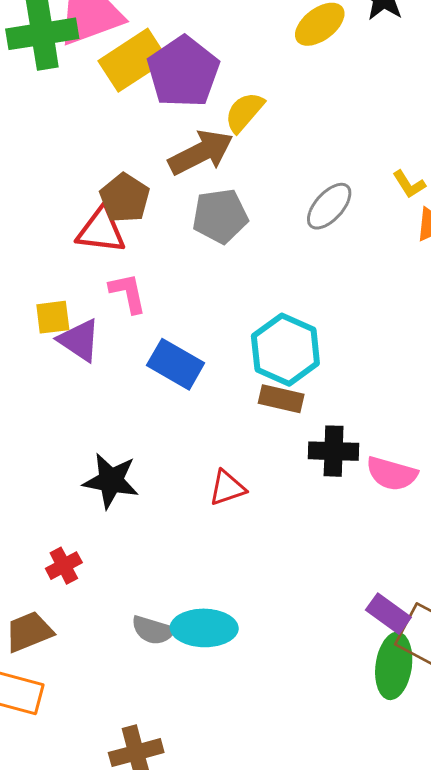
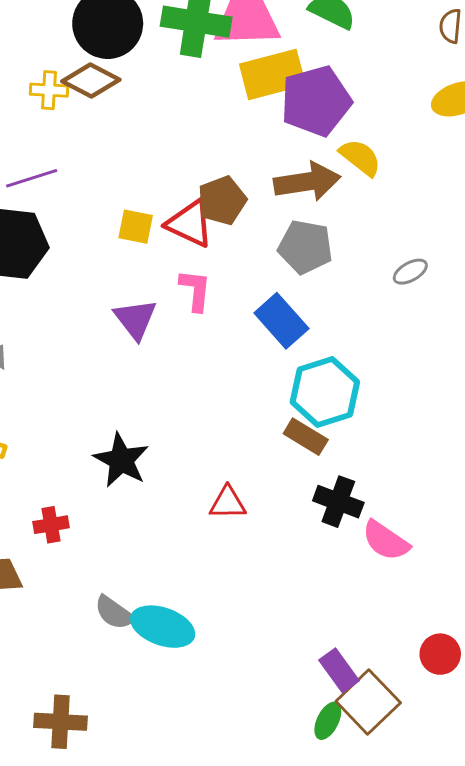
yellow semicircle: (244, 112) -> (360, 157), turned 69
gray ellipse: (329, 206) -> (410, 272), size x0.7
yellow square: (53, 317) -> (136, 227), moved
blue rectangle: (176, 364) -> (281, 321), moved
green ellipse: (394, 666) -> (328, 721), size x0.6

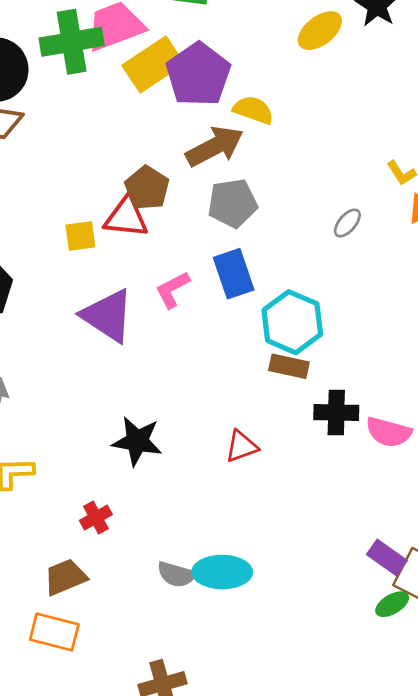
gray ellipse: (410, 272) -> (347, 223), moved
pink L-shape: (195, 290) -> (173, 290), moved, turned -105
purple triangle: (135, 319) -> (108, 316), size x1.4
blue rectangle: (281, 321) -> (234, 274), turned 42
green ellipse: (328, 721) -> (392, 604), turned 52

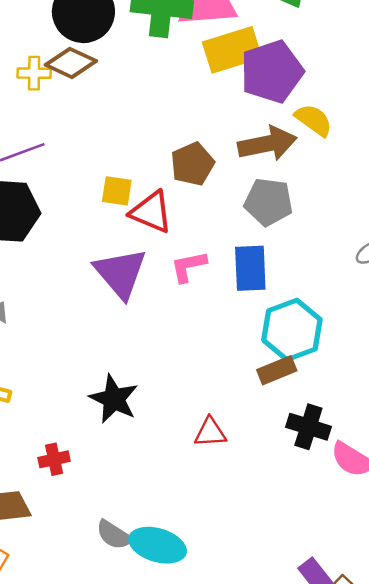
red triangle: (126, 217) -> (151, 212), moved
brown rectangle: (289, 366) -> (277, 370), turned -51

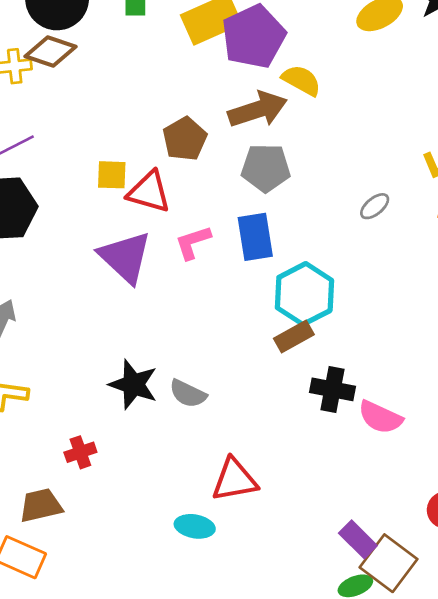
red triangle: (210, 433) -> (234, 480), moved, size x1.4
gray semicircle: (114, 535) -> (188, 394), moved
cyan ellipse: (158, 545) -> (195, 526), size x0.7

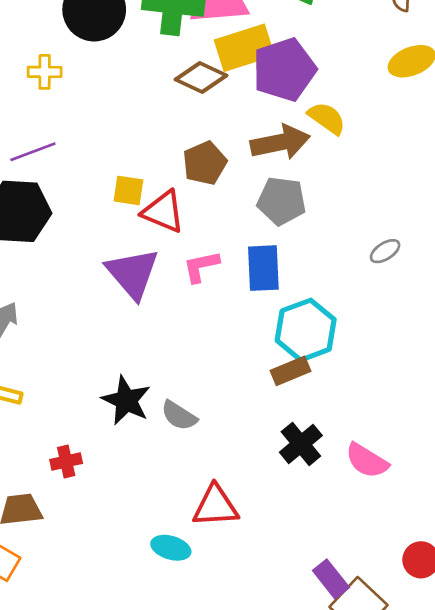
brown diamond: (51, 51) -> (201, 77), moved
black cross: (332, 389) -> (301, 444), moved, turned 33

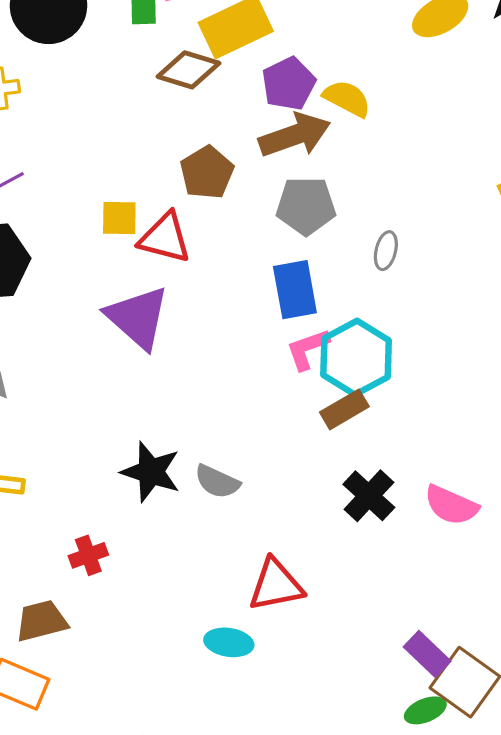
purple pentagon: (284, 70) -> (289, 84), moved, size x0.7
gray ellipse: (385, 251) -> (386, 251), moved, turned -36
pink L-shape: (201, 266) -> (308, 349), moved

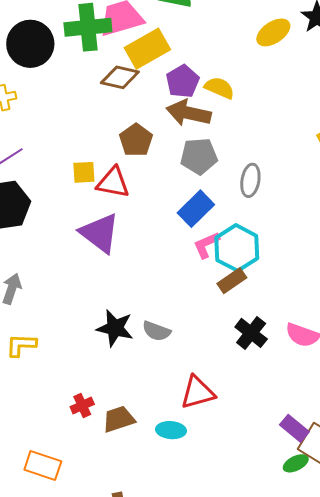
brown arrow: (295, 135) -> (189, 113), turned -144
gray ellipse: (386, 251) -> (250, 180), size x1.4
blue rectangle: (295, 290) -> (196, 209), turned 60
red cross: (88, 555) -> (82, 406), moved
brown trapezoid: (41, 621) -> (119, 419), moved

